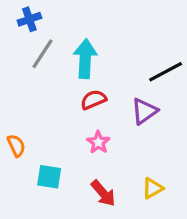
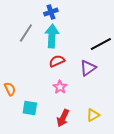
blue cross: (29, 19) -> (51, 12), moved
red arrow: (103, 193) -> (63, 118), turned 66

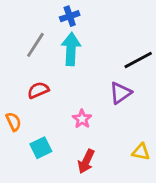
red semicircle: (57, 61) -> (38, 90), moved
cyan square: (30, 108) -> (41, 148), turned -35
yellow triangle: (93, 115) -> (141, 152), moved, turned 40

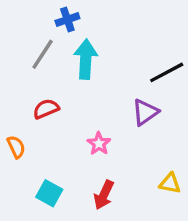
blue cross: (70, 16) -> (67, 20), moved
cyan square: (41, 148) -> (49, 193), moved, turned -35

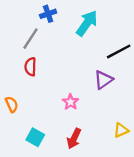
cyan arrow: (86, 59) -> (87, 23), moved, turned 32
red semicircle: (46, 109) -> (30, 67), moved, turned -66
yellow triangle: (170, 183) -> (121, 130), turned -35

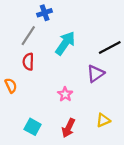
cyan arrow: (87, 23) -> (65, 43), moved
orange semicircle: (12, 104) -> (11, 86), moved
yellow triangle: (121, 130) -> (103, 120), moved

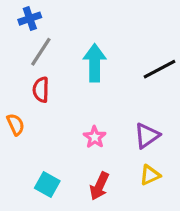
blue cross: (45, 13) -> (30, 19), moved
cyan arrow: (65, 43) -> (95, 63), turned -35
purple triangle: (96, 74) -> (147, 136), moved

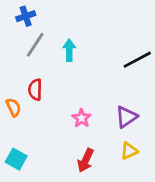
cyan arrow: (95, 63) -> (69, 50), moved, size x0.7
red semicircle: (41, 90) -> (35, 90), moved
cyan square: (47, 185) -> (16, 159), moved

